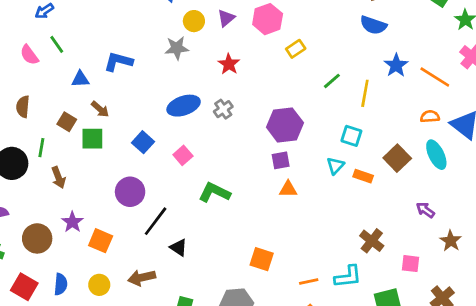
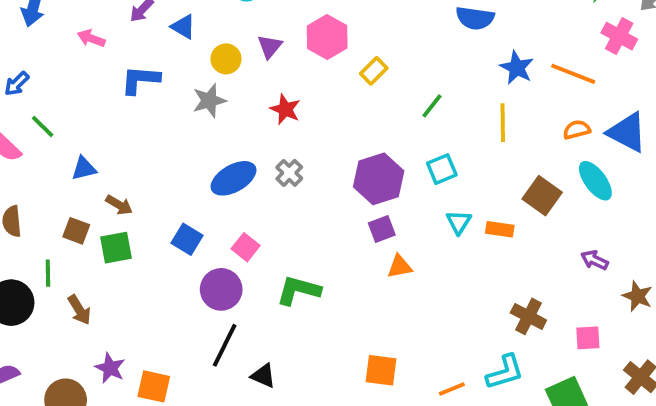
blue L-shape: (118, 62) -> (140, 80), moved
yellow line: (365, 93) -> (503, 123), moved
cyan square: (351, 136) -> (442, 169), moved, turned -30
purple circle: (130, 192) -> (221, 289), moved

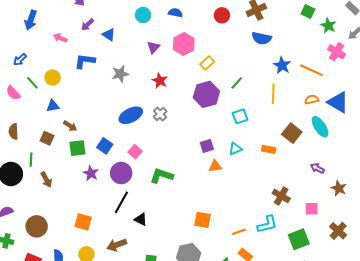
yellow circle: (226, 59) -> (53, 78), moved
purple hexagon: (379, 179) -> (206, 94), moved
cyan triangle: (459, 222) -> (235, 149), moved, turned 32
green square: (116, 248) -> (77, 148), moved
purple star: (110, 368) -> (91, 173), moved

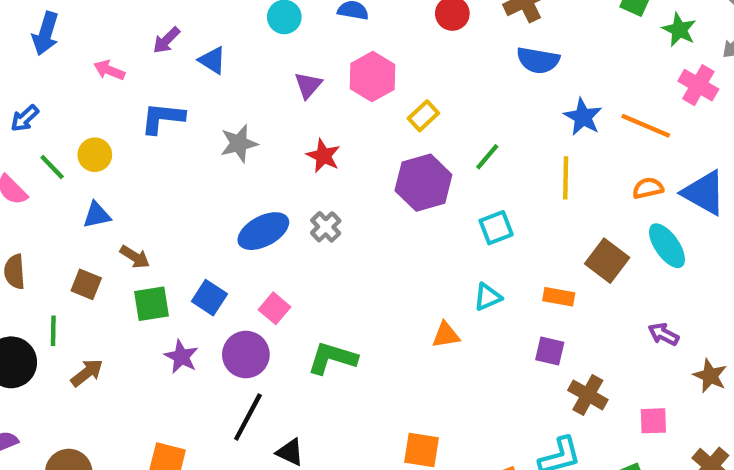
purple square: (207, 146) -> (550, 351), moved, turned 32
brown arrow: (46, 180) -> (87, 373), turned -98

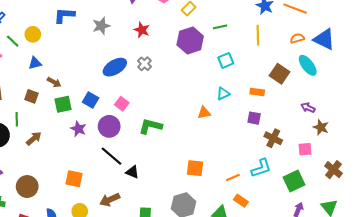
green line: (487, 157) -> (220, 27), turned 40
brown star: (710, 376) -> (321, 127), moved
black line: (248, 417) -> (111, 156), turned -75

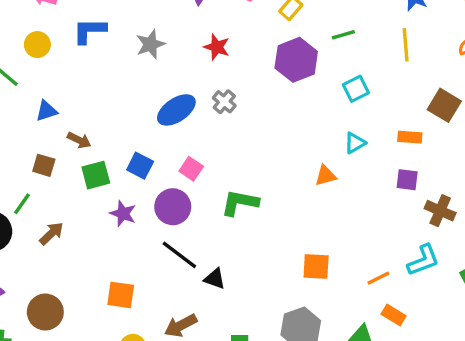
yellow circle: (33, 34) -> (37, 45), moved
green line: (17, 119) -> (22, 204), turned 40

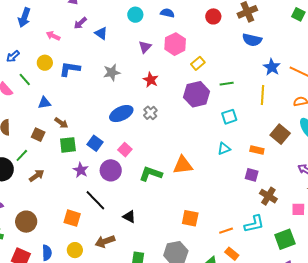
blue L-shape: (90, 31) -> (70, 69), moved
orange triangle: (326, 176) -> (183, 165), moved, size x1.5
black line: (179, 255) -> (95, 200), moved

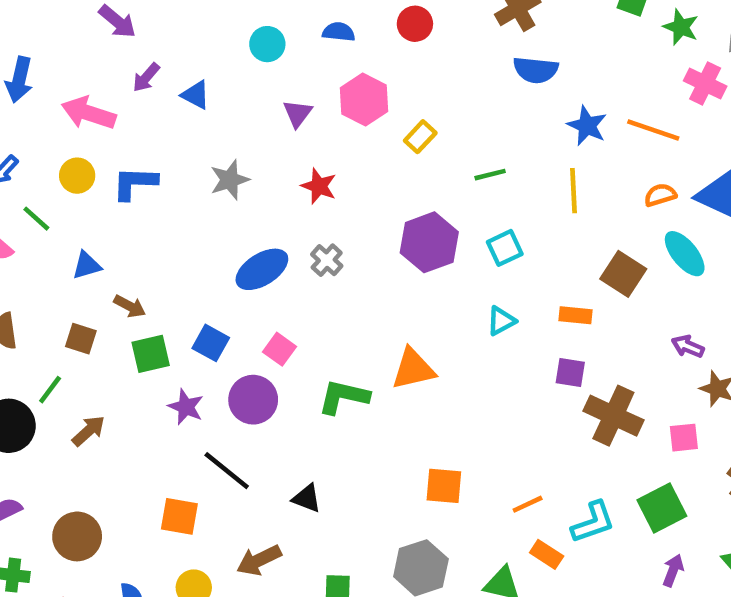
red circle: (213, 16) -> (415, 24), moved
pink arrow: (53, 36) -> (89, 113), size x1.6
purple hexagon: (197, 94) -> (429, 242), moved
brown cross: (268, 196) -> (613, 416), size x1.4
cyan L-shape: (254, 224) -> (593, 522), moved

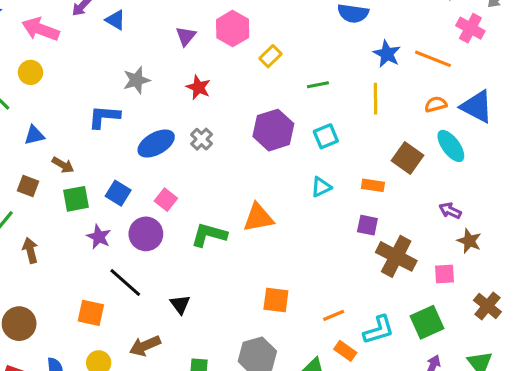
blue L-shape: (135, 183) -> (104, 117), moved
brown arrow: (89, 431) -> (30, 250), turned -65
black triangle: (307, 498) -> (180, 304), turned 30

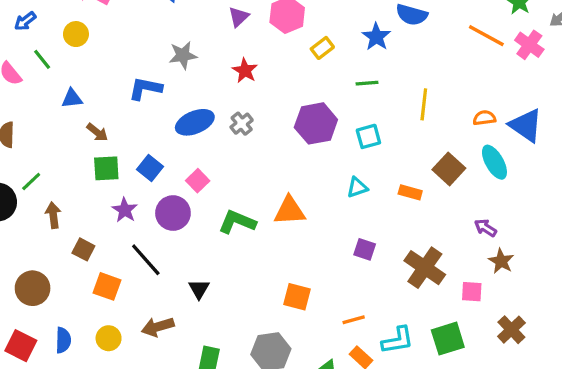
blue star: (387, 54) -> (376, 37), moved
orange line: (433, 59) -> (486, 36), moved
brown square: (28, 186) -> (83, 249), moved
purple square: (367, 225) -> (365, 249), moved

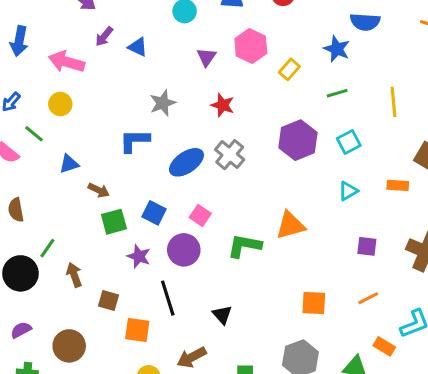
gray cross: (242, 124) -> (230, 155), size x1.4
black line: (146, 260) -> (168, 298), turned 36
orange line: (354, 320) -> (368, 298), moved

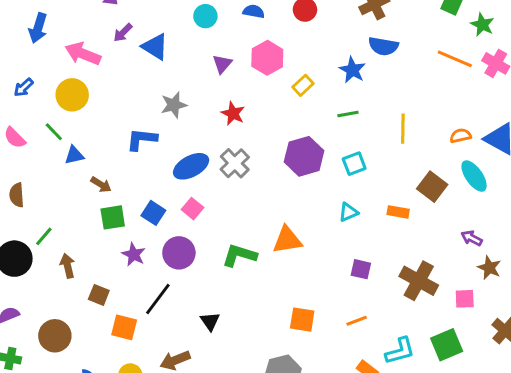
blue triangle: (138, 47) -> (155, 47), size x1.4
yellow circle: (60, 104) -> (72, 95), size x1.4
green line: (34, 134) -> (54, 132), moved
pink square: (200, 215) -> (192, 209), moved
black line: (168, 298) -> (158, 299), turned 48

